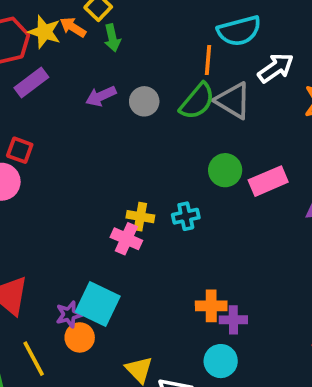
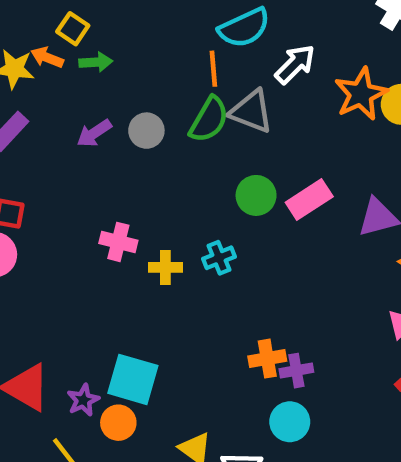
green arrow: (112, 38) -> (96, 62), turned -72
pink cross: (126, 239) -> (118, 242), moved
purple star: (69, 314) -> (83, 400), moved

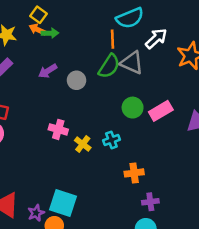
orange arrow: (47, 57) -> (37, 29), moved
gray circle: (146, 131) -> (76, 80), moved
yellow cross: (165, 267) -> (83, 144), turned 35
orange cross: (267, 359) -> (134, 173), moved

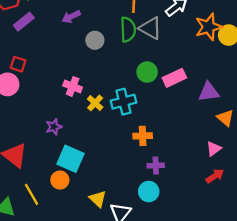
green semicircle: (109, 66) -> (128, 29), turned -40
purple arrow: (48, 71) -> (71, 17), moved
cyan cross: (111, 140) -> (124, 102), size x1.5
purple star: (36, 213) -> (54, 127), moved

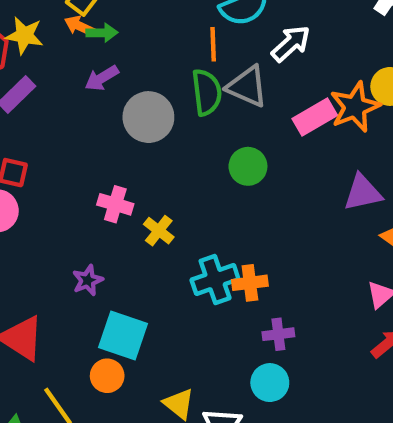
orange star: (208, 27) -> (355, 107), moved
gray circle: (95, 40) -> (148, 117), size x1.5
pink rectangle: (174, 78) -> (315, 117), moved
cyan cross: (124, 102) -> (215, 280), moved

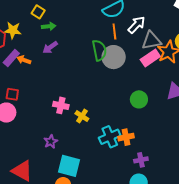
orange arrow: (80, 26) -> (24, 60), moved
orange line: (213, 44) -> (114, 32), moved
gray triangle: (247, 86) -> (151, 41), moved, turned -30
gray circle: (148, 117) -> (114, 57), moved
green circle: (248, 166) -> (139, 99), moved

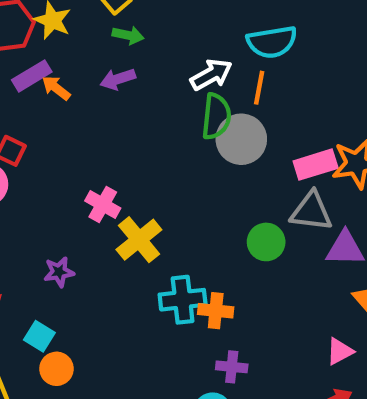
white arrow: (137, 25) -> (211, 75), moved
gray triangle: (151, 41) -> (311, 211), moved
yellow cross: (82, 116) -> (139, 240), size x1.5
cyan square: (69, 166) -> (39, 336), moved, size x0.6

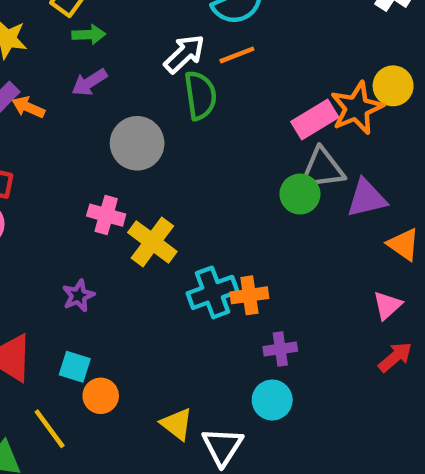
orange line: (259, 88) -> (237, 55), turned 72
gray circle: (241, 139) -> (137, 143), moved
green circle: (266, 242) -> (300, 194), moved

